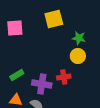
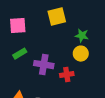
green rectangle: (17, 75) -> (20, 54), moved
purple cross: (42, 84) -> (44, 65), moved

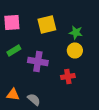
yellow square: (57, 17) -> (47, 24), moved
red cross: (67, 75) -> (68, 76), moved

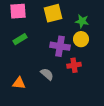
purple cross: (38, 61) -> (60, 46), moved
gray semicircle: (34, 99) -> (47, 74), moved

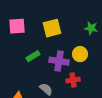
green star: (82, 21) -> (91, 28), moved
green rectangle: (20, 39) -> (33, 56), moved

